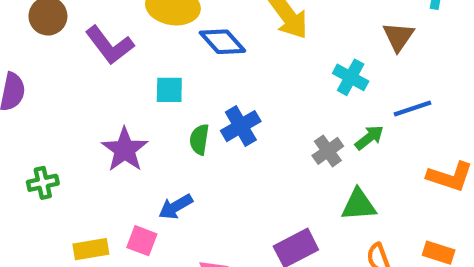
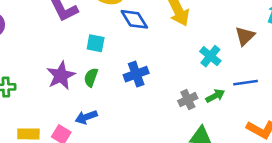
green semicircle: (199, 139) -> (91, 77), moved

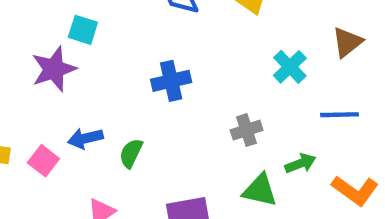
cyan square: (96, 43) -> (83, 30), moved
green semicircle: (91, 77) -> (131, 153), moved
green arrow: (215, 96) -> (300, 163), moved

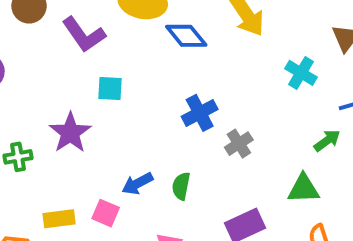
purple star: (54, 69) -> (70, 133), moved
gray cross: (247, 130) -> (239, 144), moved
green arrow: (300, 163) -> (327, 141), moved

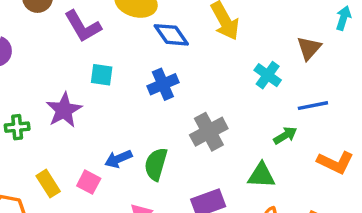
blue cross: (200, 113) -> (163, 84), moved
gray cross: (239, 144) -> (209, 132), size x1.5
green semicircle: (181, 186) -> (156, 164), size x1.4
yellow rectangle: (59, 219) -> (48, 184), turned 60

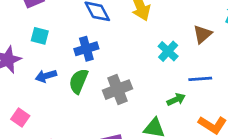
blue arrow: (118, 159) -> (46, 76), moved
green semicircle: (156, 164) -> (79, 81), moved

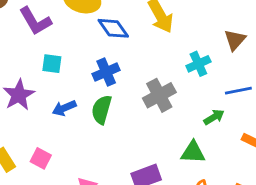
cyan cross: (168, 51) -> (198, 64), turned 30
gray cross: (117, 90) -> (159, 95), moved

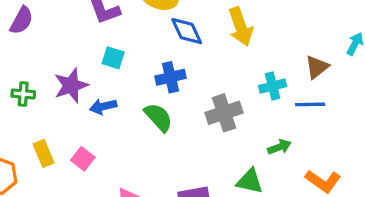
blue line: (238, 91) -> (310, 104), moved
blue arrow: (64, 108) -> (103, 106), moved
green semicircle: (102, 110) -> (158, 117), turned 112

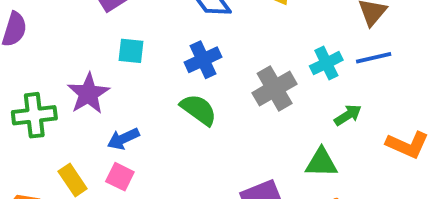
cyan cross: (273, 86) -> (326, 63), moved
green cross: (23, 94) -> (34, 115), size x1.5
blue arrow: (103, 106) -> (123, 139), moved

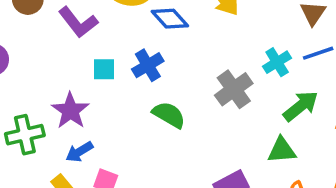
blue cross: (203, 60) -> (148, 65), moved
green arrow: (348, 115) -> (301, 106), size x1.5
blue arrow: (123, 139) -> (79, 152), moved

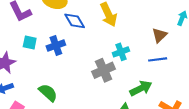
cyan cross: (277, 62) -> (121, 52), moved
green semicircle: (169, 115) -> (48, 93), moved

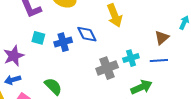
blue diamond: (75, 21) -> (87, 34), moved
cyan cross: (121, 52) -> (131, 58), moved

